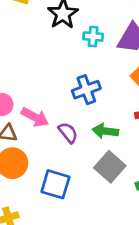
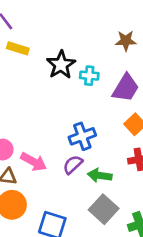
cyan cross: (93, 37) -> (89, 76), moved
purple semicircle: (68, 133) -> (73, 165), moved, turned -95

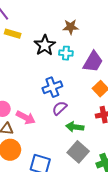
brown star: (126, 41) -> (71, 27), moved
blue cross: (82, 136) -> (52, 87), moved
purple semicircle: (73, 165) -> (60, 108), moved

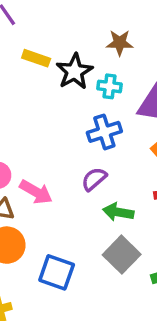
yellow rectangle: (13, 34) -> (36, 58), moved
blue cross: (52, 87) -> (104, 132), moved

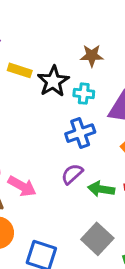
green arrow: (118, 212) -> (101, 189), moved

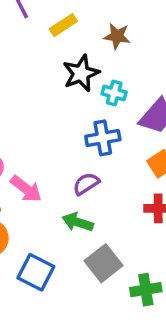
brown star: (92, 56) -> (117, 36), moved
yellow rectangle: (20, 70) -> (63, 25), moved, turned -60
green arrow: (101, 189) -> (78, 222), moved

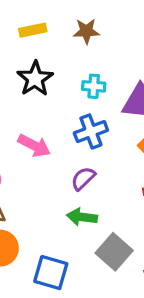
yellow rectangle: (63, 25) -> (33, 30), turned 32
black star: (81, 73) -> (35, 79), moved
pink arrow: (26, 189) -> (34, 146), moved

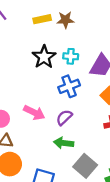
yellow rectangle: (33, 30) -> (42, 19), moved
black star: (35, 79) -> (44, 57), moved
pink arrow: (34, 146) -> (34, 113), moved

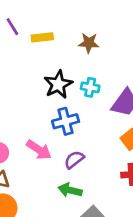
yellow rectangle: (42, 19) -> (42, 37), moved
blue cross: (69, 86) -> (66, 121), moved

